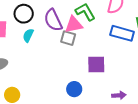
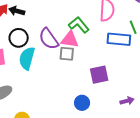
pink triangle: (74, 25) -> (70, 39), turned 30
cyan semicircle: (28, 35) -> (27, 58), size x1.6

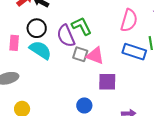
green L-shape: (79, 25) -> (82, 26), moved
pink triangle: (70, 39) -> (95, 56), moved
cyan semicircle: (27, 58) -> (40, 50), turned 95

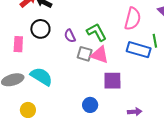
green L-shape: (82, 26) -> (97, 32), moved
purple semicircle: (66, 36) -> (70, 36), size x0.6
cyan semicircle: (40, 50) -> (41, 76), moved

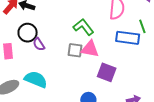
purple semicircle: (70, 36) -> (39, 44), moved
purple square: (112, 81) -> (107, 72), turned 30

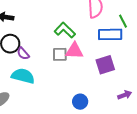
purple square: (107, 72) -> (105, 65), moved, turned -30
cyan semicircle: (36, 79) -> (23, 76), moved

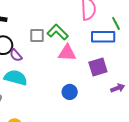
gray square: (60, 54) -> (37, 36), moved
purple arrow: (125, 95) -> (118, 88), moved
blue circle: (80, 102) -> (70, 92), moved

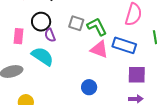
blue rectangle: (103, 37) -> (124, 45), moved
purple square: (98, 67) -> (137, 75), moved

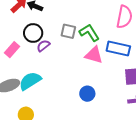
purple semicircle: (50, 35) -> (43, 46), turned 80
pink rectangle: (18, 36) -> (12, 50), turned 42
cyan semicircle: (42, 56) -> (30, 81), moved, turned -60

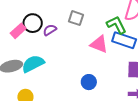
black circle: (33, 33) -> (33, 23), moved
green L-shape: (89, 33) -> (116, 25), moved

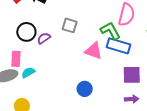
pink rectangle: (18, 31) -> (16, 59), moved, turned -42
cyan semicircle: (33, 64) -> (28, 73), size x0.6

